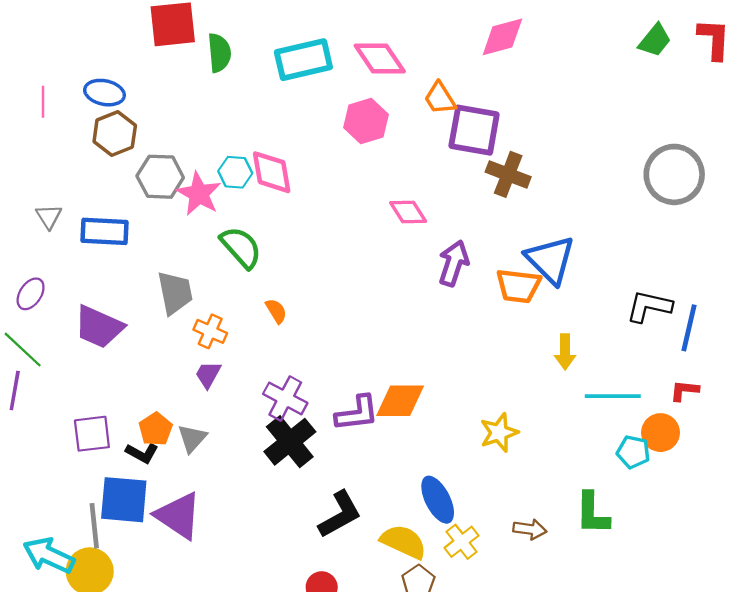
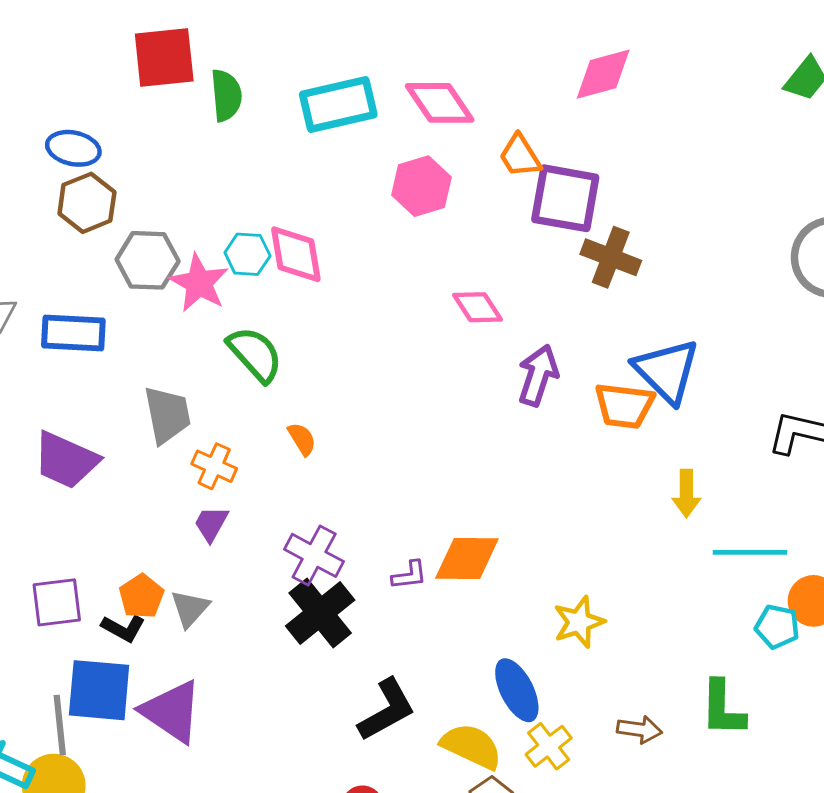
purple L-shape: (357, 413) -> (409, 575), size x0.6
yellow star: (499, 433) -> (579, 622), moved

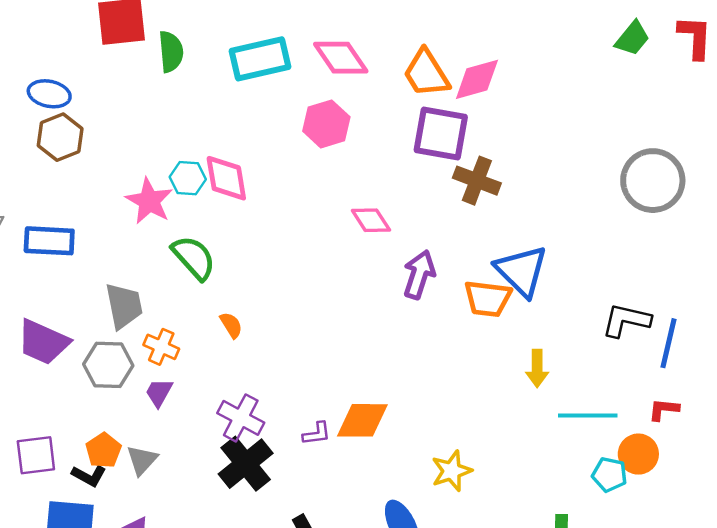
pink diamond: (603, 74) -> (477, 79), moved
orange trapezoid: (520, 156) -> (426, 73), moved, size x1.4
gray hexagon: (148, 260) -> (108, 365), moved

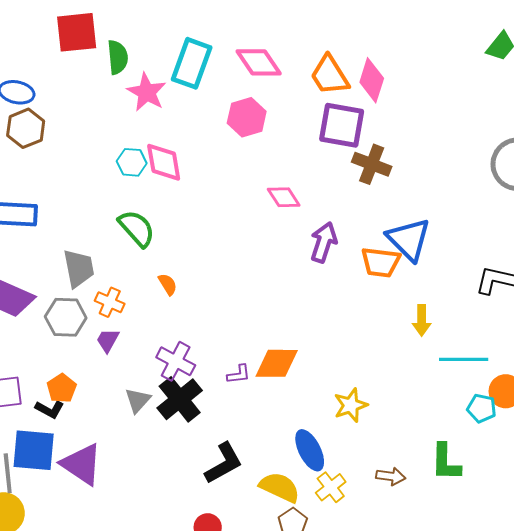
cyan rectangle: (260, 59) -> (192, 63), turned -57
pink diamond: (477, 79) -> (372, 80), turned -57
pink star: (149, 201) -> (147, 92), moved
gray triangle: (142, 460) -> (138, 400), moved

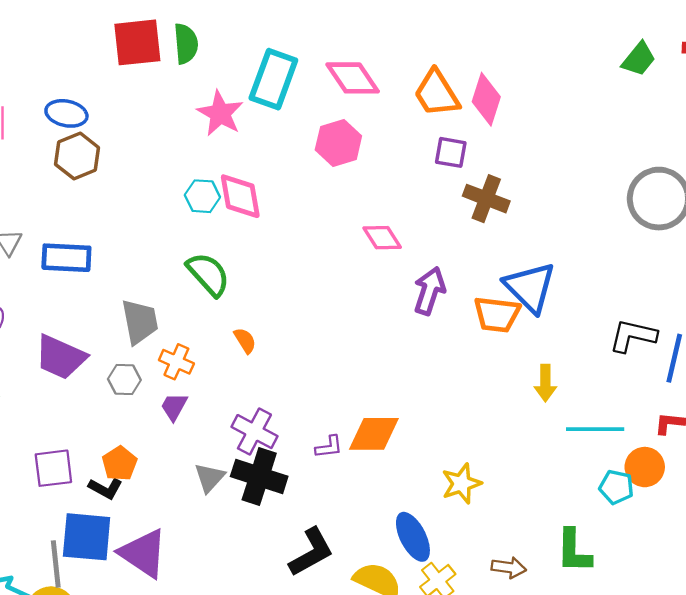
green semicircle: (118, 57) -> (186, 44), moved
purple square: (342, 125) -> (451, 152), size x0.6
gray hexagon: (66, 317) -> (124, 380), size x0.7
black cross: (180, 399) -> (259, 476), turned -33

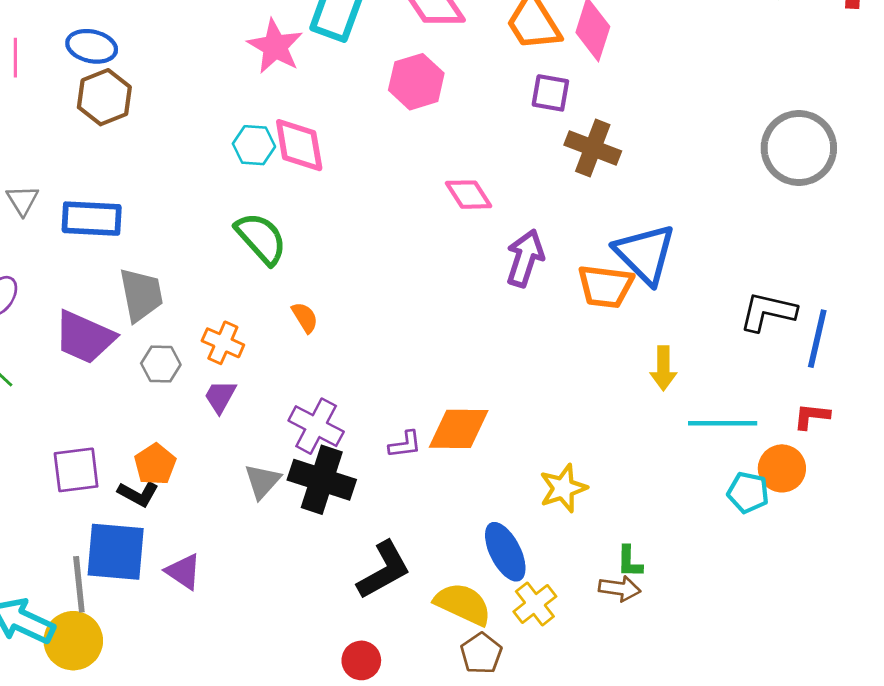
gray trapezoid: (140, 322) -> (141, 295), moved
green L-shape: (574, 551) -> (629, 562), moved, size x0.6
purple triangle: (143, 553) -> (183, 572), size x0.6

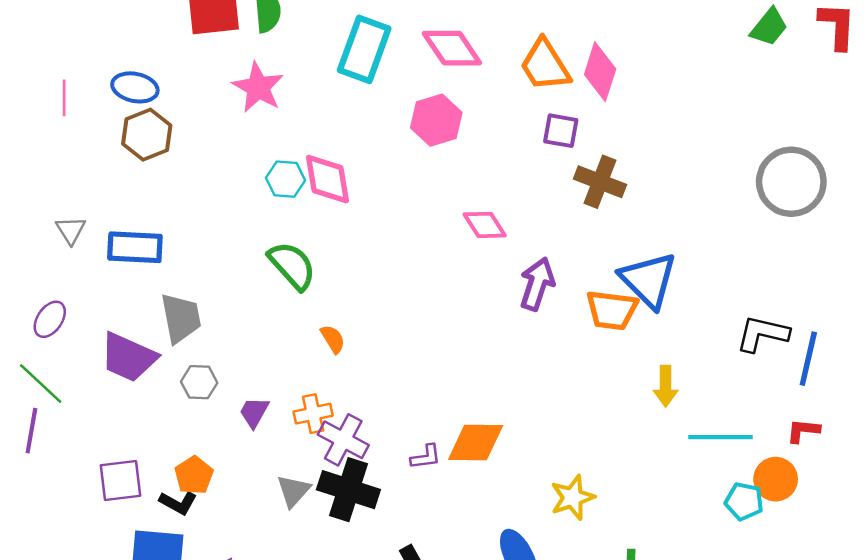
pink star: (275, 46) -> (258, 87), moved
orange cross: (223, 343) -> (313, 414), moved, turned -36

